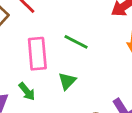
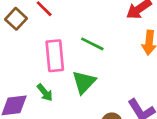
green triangle: (67, 81) -> (84, 82), size x1.4

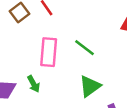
green triangle: (84, 82) -> (90, 86), moved

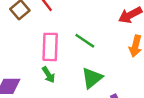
green arrow: (34, 84) -> (48, 75), moved

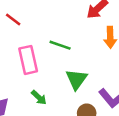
green arrow: (48, 75) -> (39, 97), moved

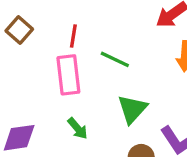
red line: (13, 19) -> (73, 36), moved, turned 56

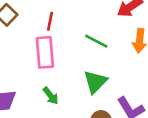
green line: (115, 59) -> (96, 41), moved

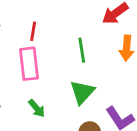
green line: (96, 41) -> (82, 50), turned 55

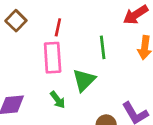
green triangle: (82, 92) -> (84, 80), moved

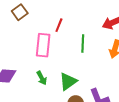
red line: (58, 27) -> (59, 25), moved
green triangle: (84, 80) -> (68, 81), moved

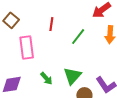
green line: (83, 44) -> (78, 37), turned 48
pink rectangle: (43, 45) -> (27, 47), moved

